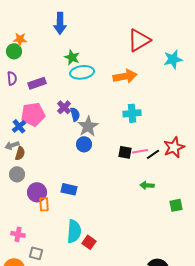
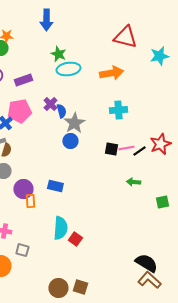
red triangle: (139, 40) -> (125, 37), turned 45

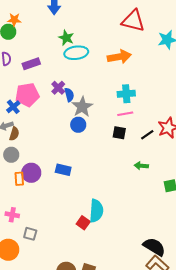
pink line: (126, 148) -> (125, 114), moved
orange rectangle: (30, 201) -> (19, 179), moved
cyan semicircle: (60, 228) -> (96, 211), moved

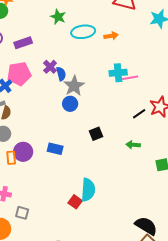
cyan ellipse: (76, 53) -> (83, 32), moved
orange arrow: (119, 57) -> (111, 36), size x0.6
pink line: (125, 114) -> (130, 78), moved
black square: (119, 133) -> (96, 134), moved, turned -32

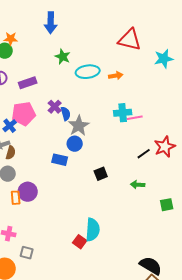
blue rectangle: (55, 149) -> (60, 160), moved

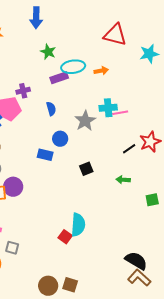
purple rectangle: (28, 83) -> (59, 78), moved
purple cross: (55, 107) -> (23, 91), moved, turned 32
gray star: (79, 126) -> (85, 121), moved

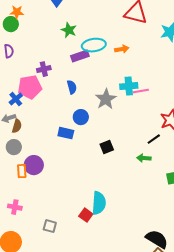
black line: (129, 149) -> (154, 139), moved
gray square: (12, 248) -> (50, 226), moved

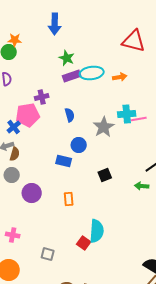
purple rectangle: (80, 56) -> (72, 76), moved
orange rectangle: (22, 171) -> (69, 199), moved

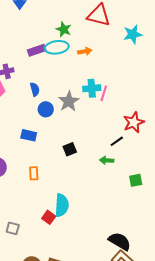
green star: (67, 58) -> (64, 29), moved
pink line: (139, 119) -> (104, 93), turned -63
blue circle: (79, 145) -> (46, 109), moved

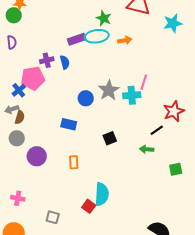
cyan cross: (92, 88) -> (132, 95), moved
blue semicircle: (35, 89) -> (65, 62), moved

